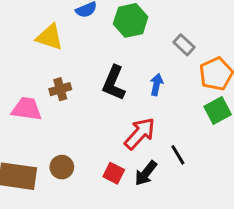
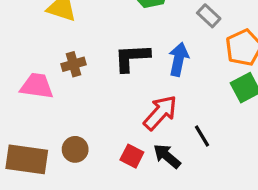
black L-shape: (114, 83) -> (132, 58), turned 64
blue arrow: (157, 85) -> (179, 59), size x1.4
black arrow: (146, 173) -> (167, 156), turned 92

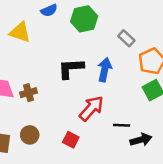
brown cross: (73, 64) -> (28, 93), moved
black line: (202, 136) -> (122, 125), turned -56
black arrow: (167, 156) -> (141, 140), moved, turned 125

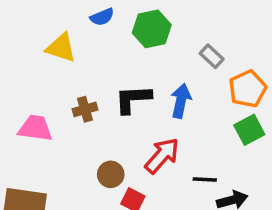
brown cross: (28, 93) -> (85, 109), moved
brown circle: (30, 135) -> (111, 174), moved

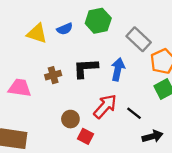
blue semicircle: (102, 17) -> (65, 29), moved
gray rectangle: (212, 56) -> (139, 39), size x1.5
black line: (205, 179) -> (134, 113), moved, turned 35

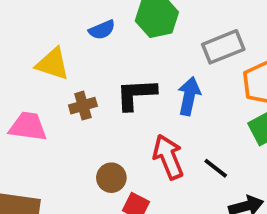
yellow triangle: (37, 34) -> (53, 64), moved
gray rectangle: (139, 39) -> (223, 47), turned -65
red arrow: (105, 106) -> (168, 157), turned -64

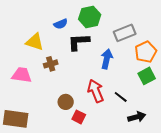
black L-shape: (136, 94) -> (79, 42), moved

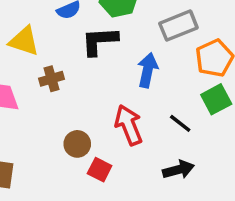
black line: (121, 97) -> (180, 123), moved
black arrow: (137, 117) -> (178, 170), moved

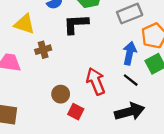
blue arrow: (148, 70) -> (130, 53), moved
black arrow: (178, 170) -> (130, 112), size x1.4

